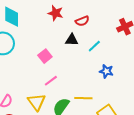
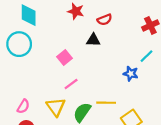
cyan line: (94, 46) -> (146, 56), moved

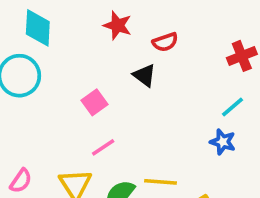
black triangle: (93, 40) -> (144, 75), turned 32
blue star: (131, 74) -> (223, 142), moved

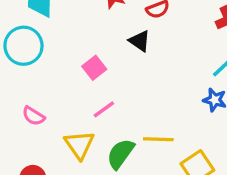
pink semicircle: (21, 181) -> (33, 116), moved, turned 90

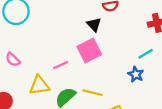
pink square: (94, 68) -> (89, 50), moved, size x1.5
yellow triangle: (79, 145) -> (39, 85), turned 45

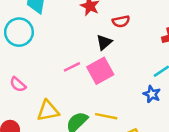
black triangle: (94, 25) -> (104, 42), turned 35
pink line: (61, 65) -> (72, 67), moved

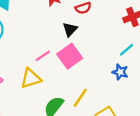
yellow triangle: (48, 111) -> (31, 78), moved
yellow line: (106, 116) -> (80, 98), turned -60

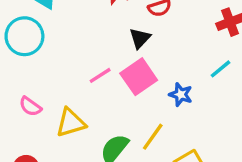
blue star: (120, 72) -> (181, 95), moved
yellow triangle: (31, 78) -> (71, 123), moved

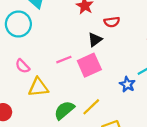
blue star: (181, 95) -> (127, 84), moved
pink semicircle: (30, 106) -> (23, 66), moved

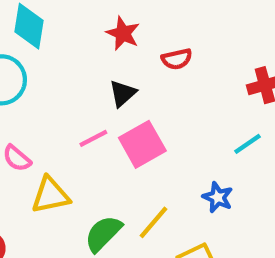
black triangle: (95, 40) -> (123, 93), moved
blue star: (127, 84) -> (218, 197), moved

